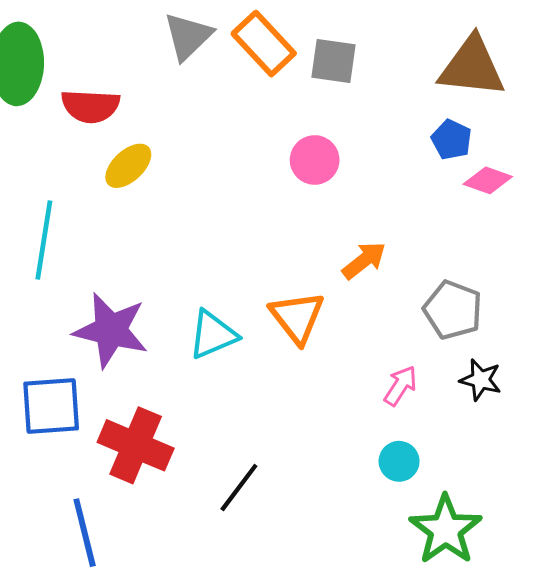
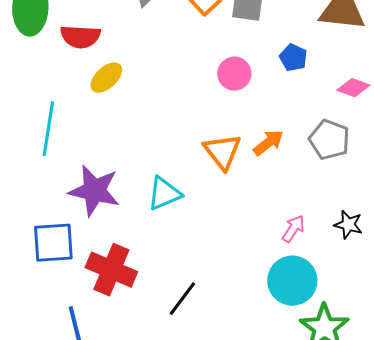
blue pentagon: (451, 140) -> (293, 58), moved
gray pentagon: (453, 310) -> (329, 140), moved
orange triangle: (297, 317) -> (222, 152), moved
cyan circle: (399, 461) -> (292, 281), size x1.8

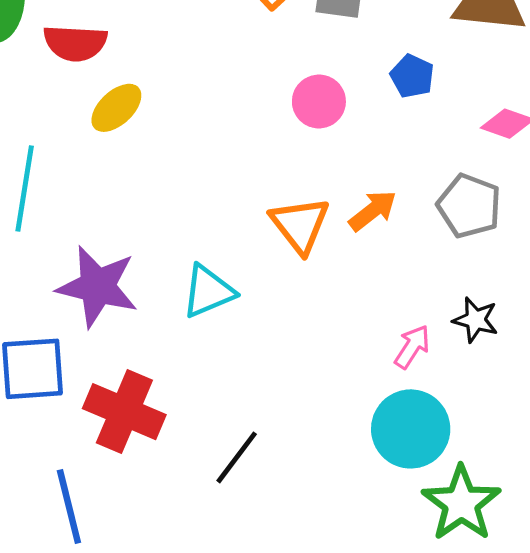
black star: (348, 225) -> (476, 320), moved

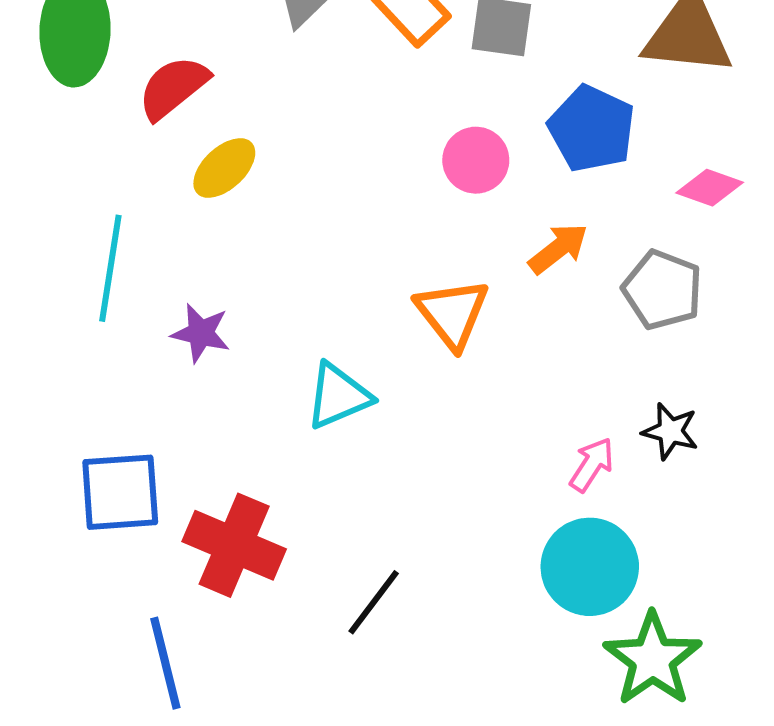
red semicircle: (75, 43) -> (173, 87), turned 138
blue pentagon: (412, 76) -> (592, 129), size x1.6
orange arrow: (373, 211) -> (558, 249), moved
purple star: (97, 287) -> (201, 333), moved, size x0.6

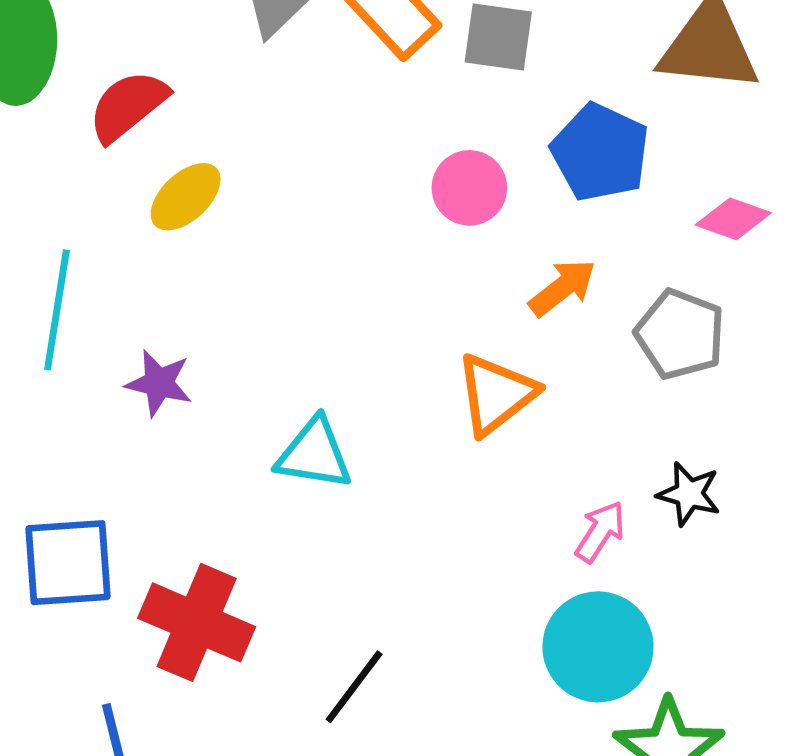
orange triangle: (452, 313) -> (496, 394), moved, turned 30
cyan triangle: (338, 396) -> (314, 454), turned 32

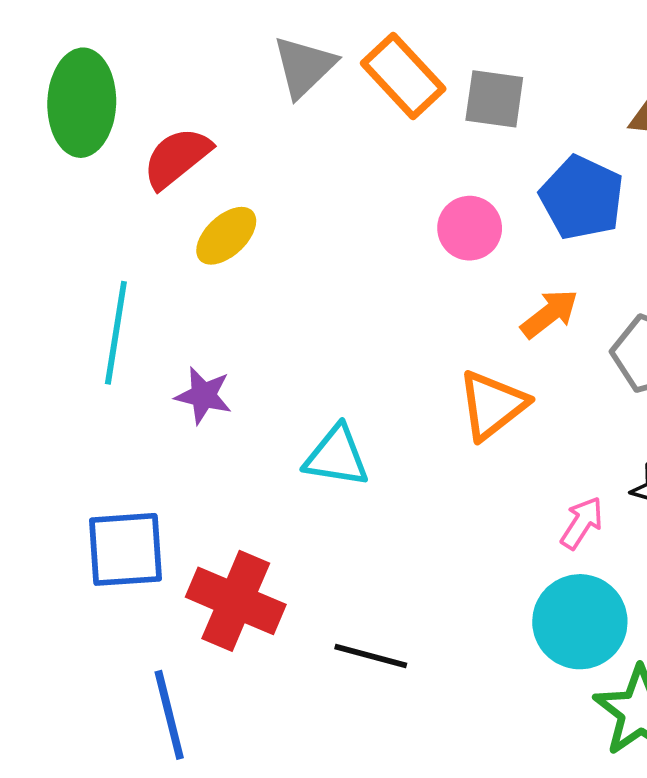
black line: (354, 687) -> (371, 656), turned 68

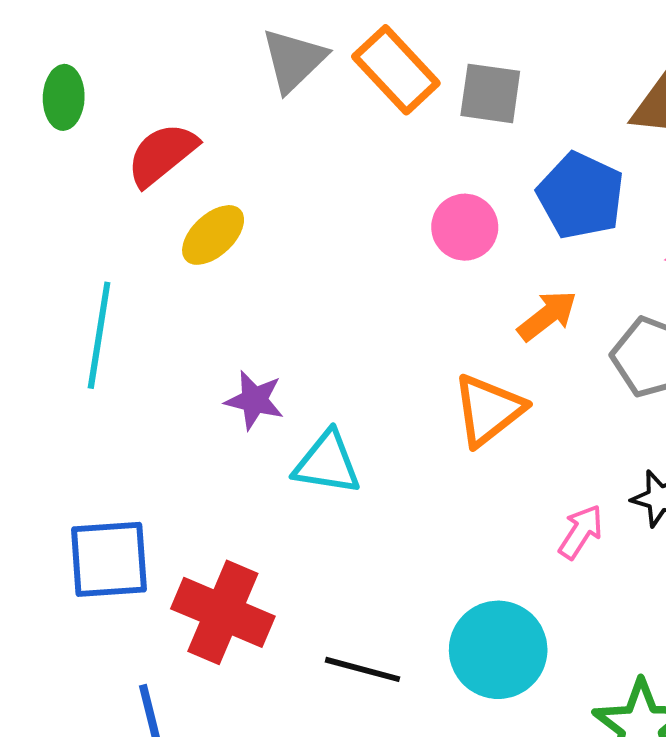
green ellipse: (82, 103) -> (64, 97), size x0.6
purple star: (203, 395) -> (254, 400), moved
cyan circle: (580, 622) -> (498, 650), moved

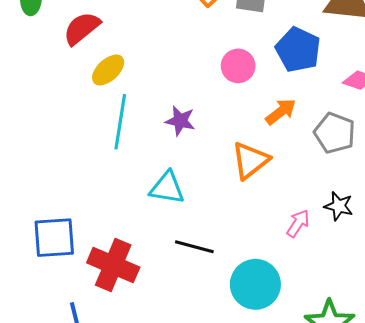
cyan line: (99, 335) -> (120, 122), moved
purple star: (254, 400) -> (180, 121), moved
black line: (362, 669) -> (194, 247), moved

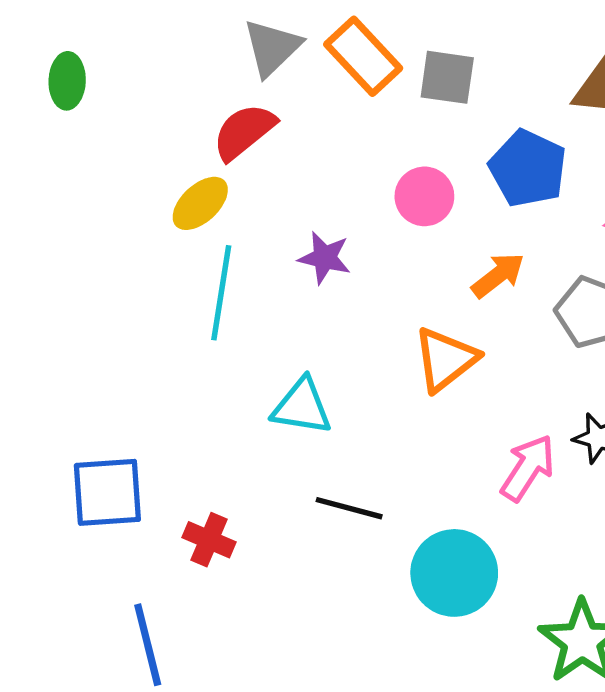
red semicircle: (82, 28) -> (244, 132), moved
purple star: (180, 121) -> (325, 258), moved
pink arrow: (298, 223) -> (528, 468), size x1.4
red cross: (113, 265) -> (209, 540), size x0.6

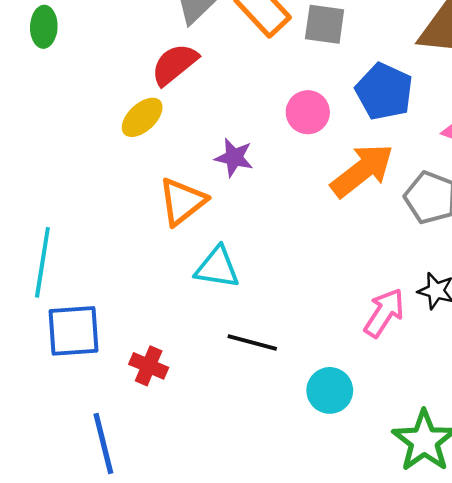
orange arrow: (498, 275) -> (362, 170), size x1.6
cyan line: (221, 293) -> (42, 262), moved
orange triangle: (445, 359) -> (182, 201), moved
cyan circle: (454, 573) -> (330, 390), size x0.7

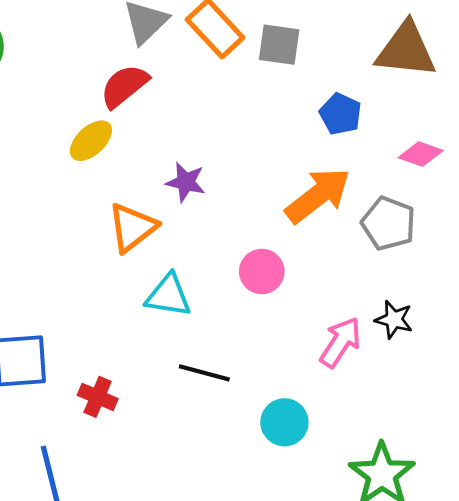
blue pentagon: (384, 92) -> (340, 114), size x0.7
pink circle: (308, 112) -> (262, 271), moved

